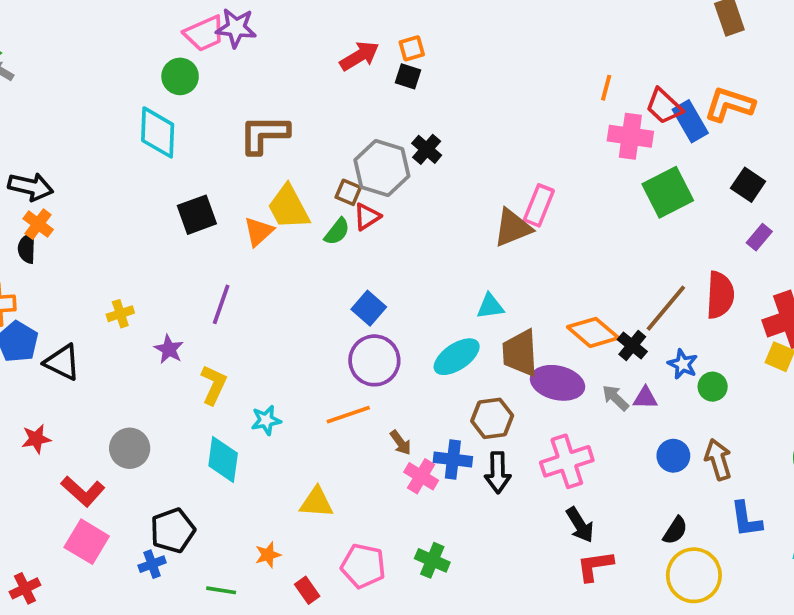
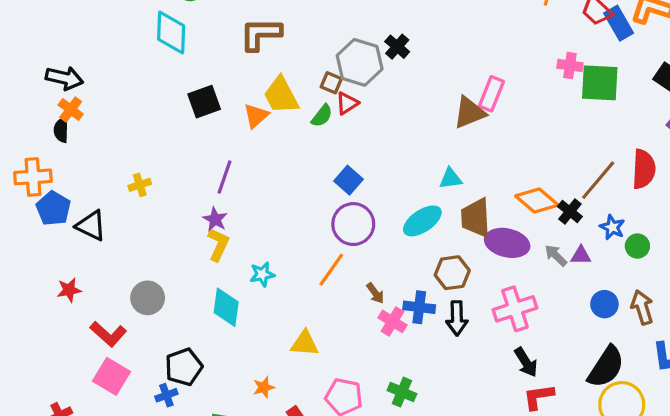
pink cross: (630, 136) -> (570, 65), moved, size x0.7
green square: (668, 192) -> (600, 83), turned 30
purple star: (169, 349) -> (215, 219), moved
orange line: (348, 415) -> (331, 270), turned -36
black semicircle: (675, 530) -> (606, 367), size x1.8

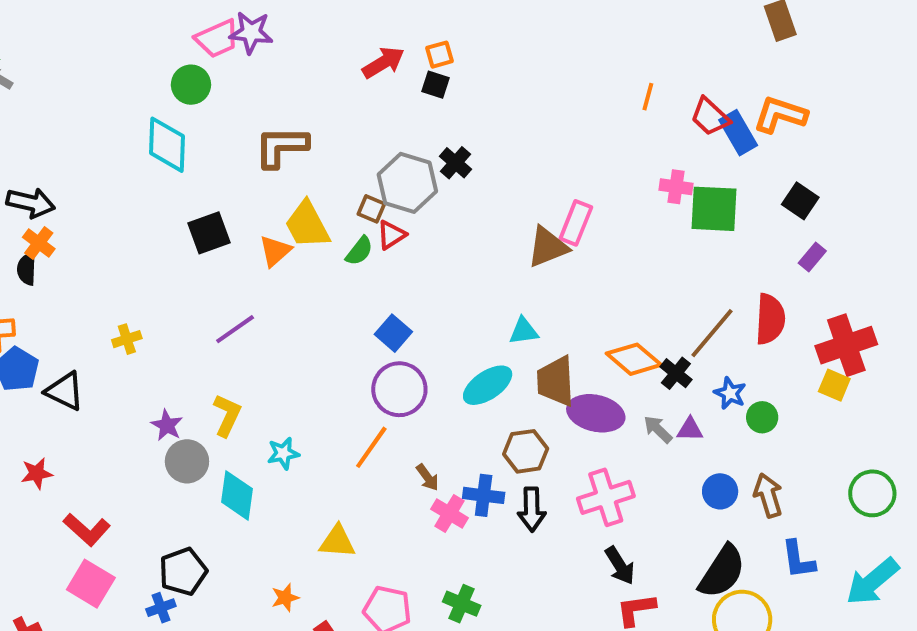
purple line: (225, 177) -> (235, 329), turned 36
purple star: (215, 219) -> (167, 425), moved
gray circle: (148, 298) -> (187, 461), moved

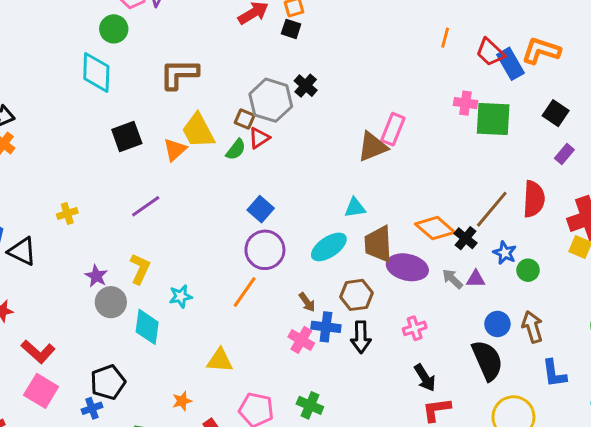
brown arrow: (427, 477) -> (307, 302), moved
pink cross: (606, 497) -> (415, 328), size x0.6
black semicircle: (722, 572) -> (487, 360), moved, turned -57

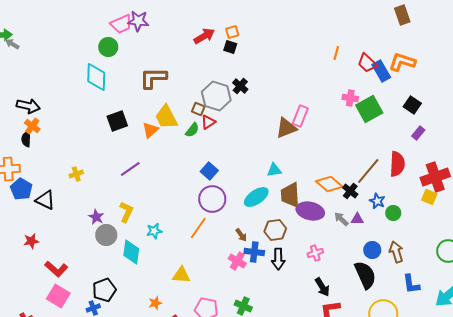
green square: (493, 119) -> (369, 109), turned -32

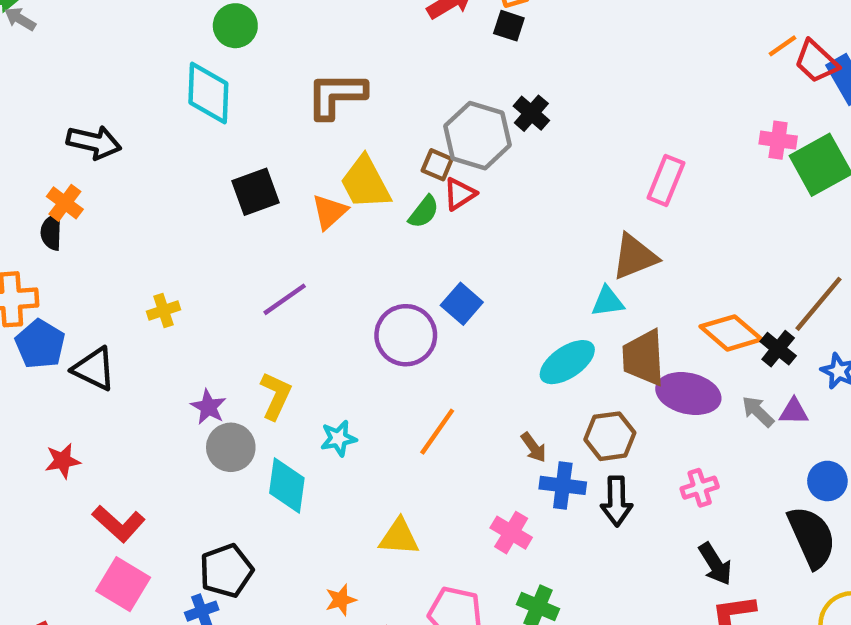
orange line: (336, 53) -> (783, 46), moved, turned 40
black arrow: (28, 106) -> (94, 142), moved
brown triangle: (286, 128) -> (635, 257), moved
purple circle: (212, 199) -> (406, 335), moved
pink cross: (237, 261) -> (511, 533), moved

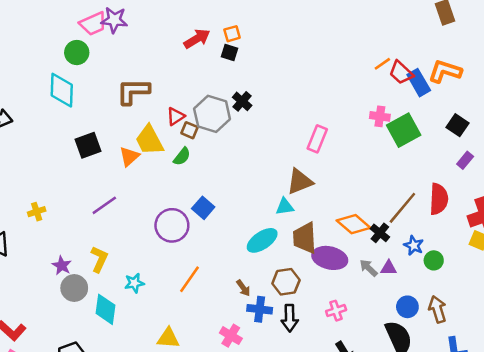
red triangle: (460, 194) -> (176, 116), moved

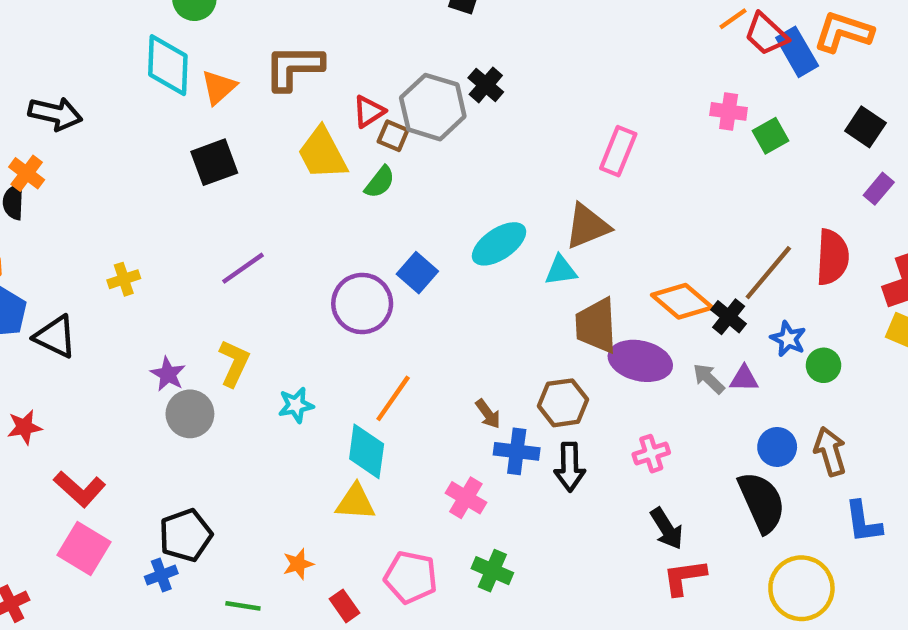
green square: (404, 130) -> (771, 136), size x0.6
orange triangle: (129, 156) -> (219, 87), moved
cyan ellipse: (262, 240) -> (499, 244), moved
cyan diamond: (106, 309) -> (367, 451), moved

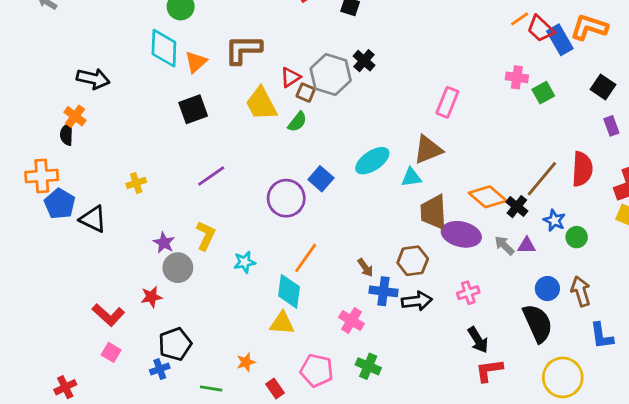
purple rectangle: (879, 189) -> (611, 126), turned -60
red star: (24, 427) -> (151, 297), moved
black arrow: (570, 467) -> (417, 301), turned -96
pink square: (84, 549) -> (111, 352), size x0.6

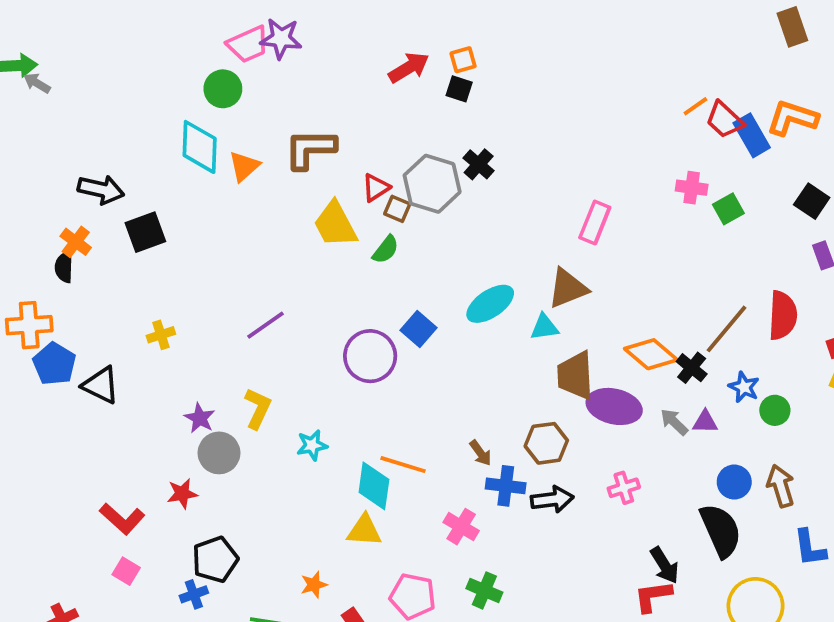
black square: (193, 109) -> (145, 232), moved
orange line: (306, 258) -> (403, 465), moved, turned 72
black arrow: (478, 340) -> (664, 565), moved

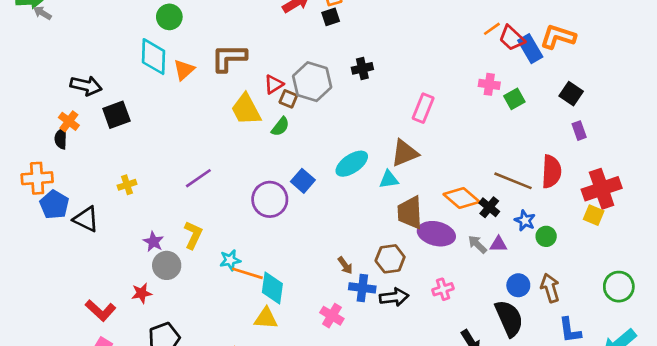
black square: (459, 89) -> (331, 17), turned -36
black cross: (479, 164) -> (362, 68), moved, turned 36
brown line: (726, 329) -> (513, 181), turned 72
orange line: (403, 465) -> (247, 273), moved

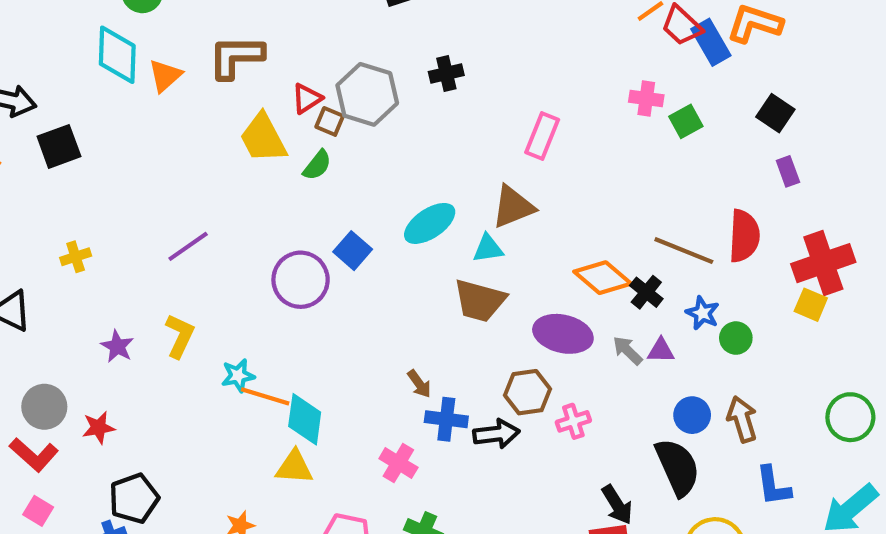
brown trapezoid: (410, 213) -> (480, 301), moved, turned -72
brown hexagon: (390, 259) -> (528, 392), moved
gray circle: (167, 265) -> (44, 407), moved

